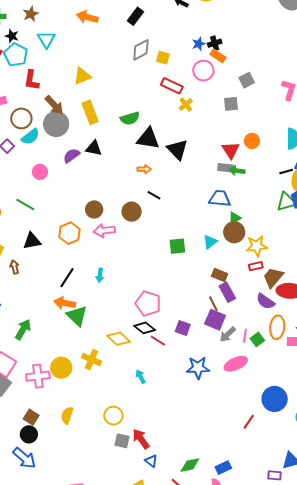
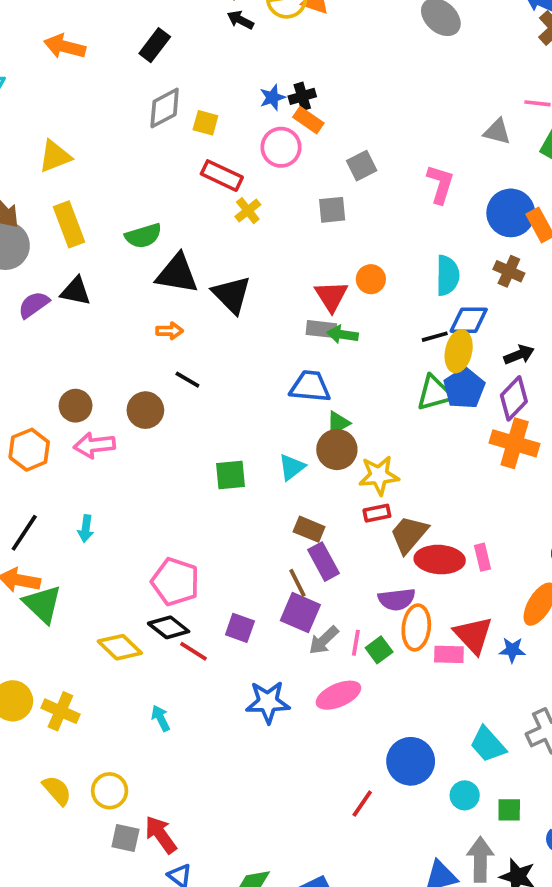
purple semicircle: (265, 301) -> (397, 599), moved, turned -42
yellow cross: (92, 360) -> (60, 711), moved
yellow semicircle: (67, 415) -> (57, 790), moved, turned 120

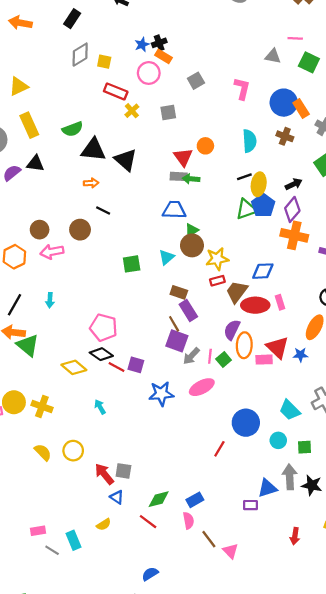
gray square: (332, 210) -> (168, 112), moved
blue diamond: (469, 320) -> (263, 271), moved
purple semicircle: (397, 599) -> (232, 330), turned 126
purple square: (240, 628) -> (136, 365), moved
gray square: (125, 838) -> (123, 471), moved

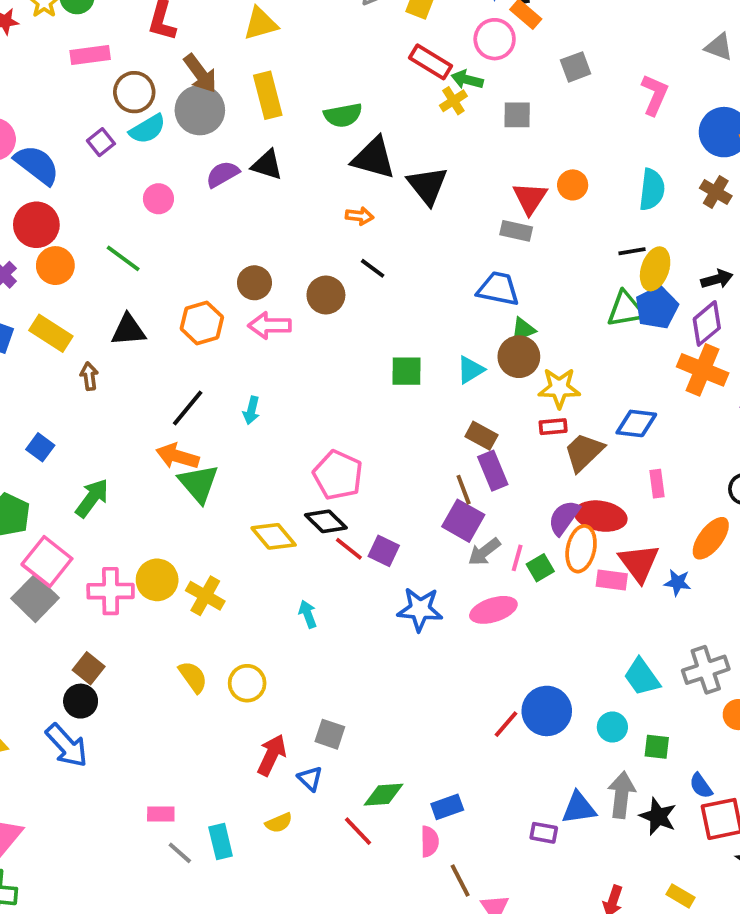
green arrow: (191, 179) -> (467, 80), moved
red ellipse: (255, 305) -> (601, 516), moved
blue circle: (246, 423) -> (547, 711), moved
red arrow: (104, 474) -> (272, 755), moved, turned 55

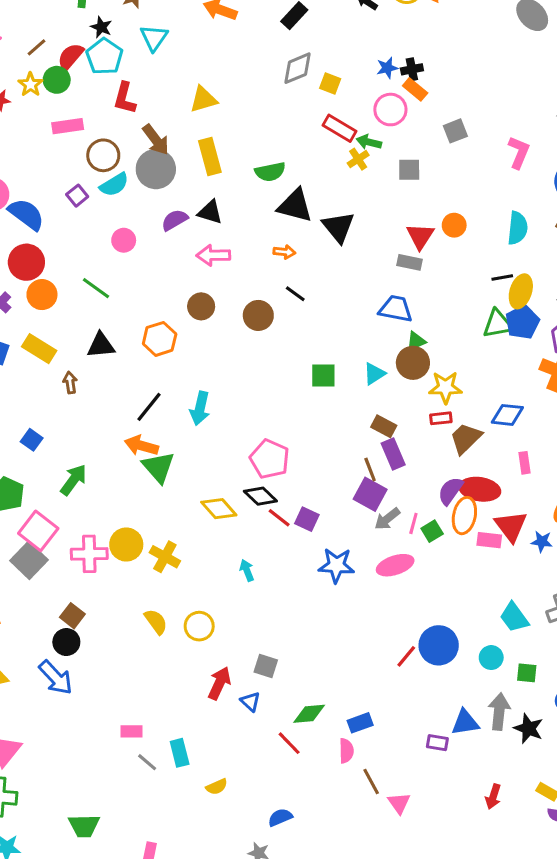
pink arrow: (270, 325) -> (213, 255), moved
cyan arrow: (251, 410) -> (200, 408), size x1.5
yellow semicircle: (279, 823) -> (217, 787), moved

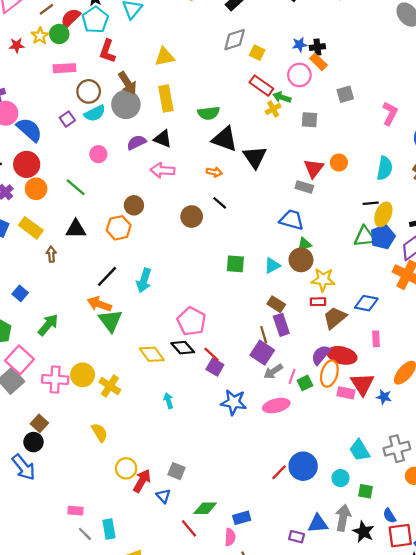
brown circle: (201, 306) -> (134, 205), moved
red line: (279, 518) -> (211, 354), moved
yellow circle: (199, 626) -> (126, 468), moved

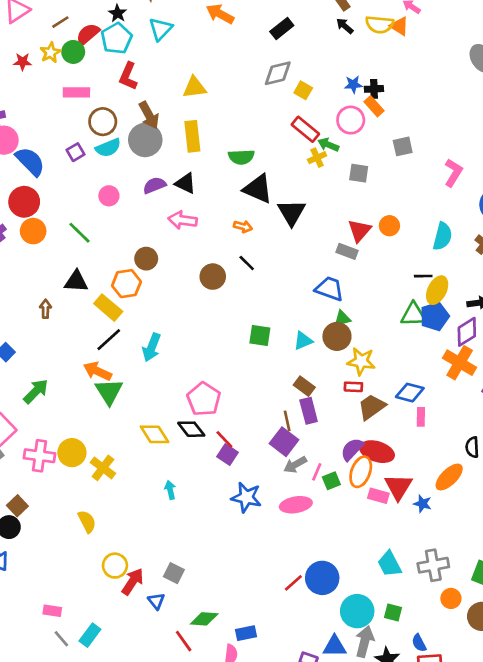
yellow rectangle: (31, 228) -> (108, 308), moved
pink rectangle: (376, 339) -> (421, 417), moved
cyan circle: (341, 478) -> (357, 611), moved, size x1.6
cyan rectangle: (109, 529) -> (90, 635), turned 42

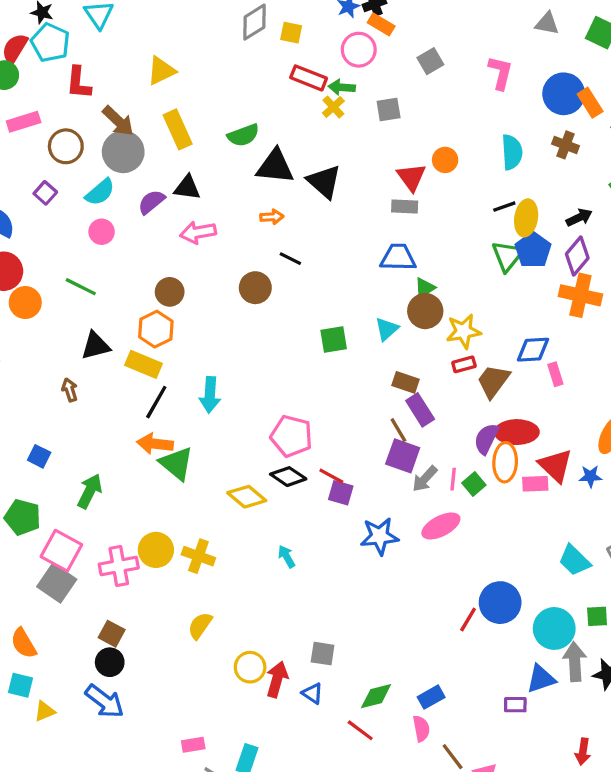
cyan semicircle: (108, 148) -> (100, 192), moved
green triangle: (413, 315) -> (507, 256), turned -32
yellow semicircle: (87, 521) -> (200, 626), turned -100

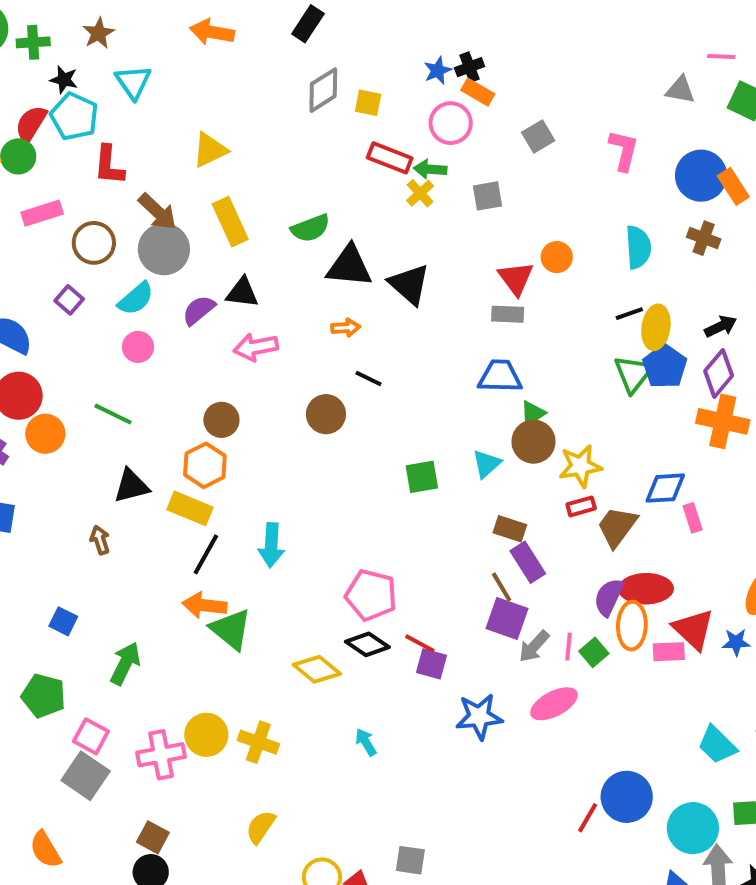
pink square: (61, 551) -> (91, 736), size x0.7

